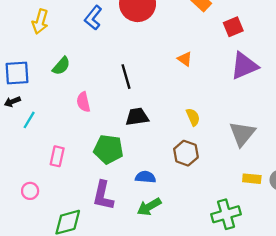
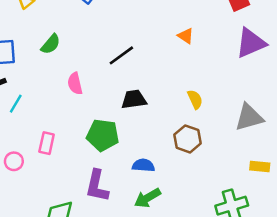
black line: (126, 77) -> (121, 55), turned 70
gray triangle: (242, 134) -> (249, 117), turned 36
pink circle: (30, 191) -> (14, 161), moved

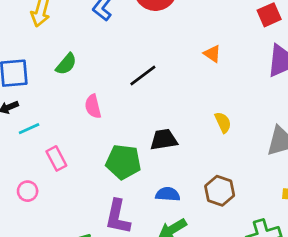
black trapezoid: (134, 99) -> (164, 140), moved
cyan line: (16, 104) -> (29, 129), turned 36
brown hexagon: (188, 139) -> (220, 191), moved
pink rectangle: (47, 143) -> (56, 158), moved, turned -40

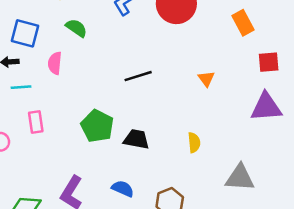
green semicircle: (66, 64) -> (76, 28), moved, turned -115
pink semicircle: (93, 106) -> (55, 63), moved
green pentagon: (123, 162) -> (97, 126), moved

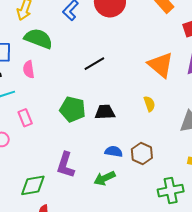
green semicircle: (76, 28) -> (38, 39), size x1.6
orange triangle: (206, 79) -> (161, 65), moved, size x2.0
blue semicircle: (123, 189) -> (114, 151), moved

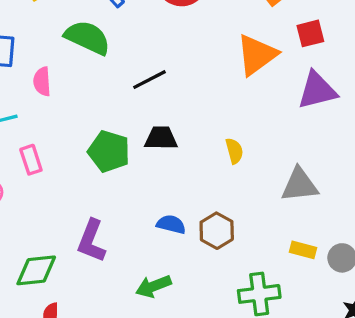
green semicircle: (38, 39) -> (87, 37), moved
orange triangle: (161, 65) -> (257, 55), moved, turned 40
black trapezoid: (105, 112) -> (161, 138), moved
green arrow: (105, 178) -> (153, 286), moved

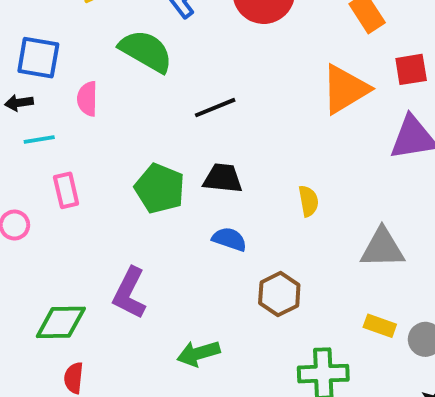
blue semicircle: (171, 224) -> (229, 239), moved

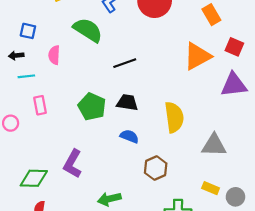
blue square: (38, 58) -> (28, 31), size x0.7
red square: (411, 69) -> (234, 47), turned 30
yellow semicircle: (309, 201) -> (174, 117), size x1.8

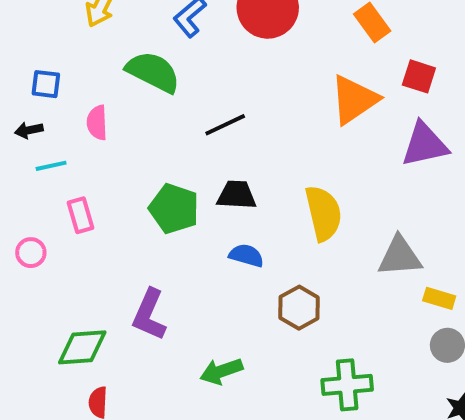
yellow rectangle: (211, 188) -> (439, 298), moved

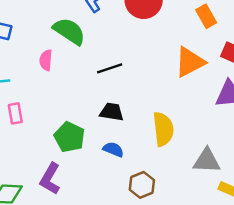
pink semicircle: (97, 123) -> (46, 60), moved
green pentagon: (174, 209) -> (69, 137), moved

